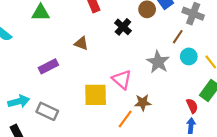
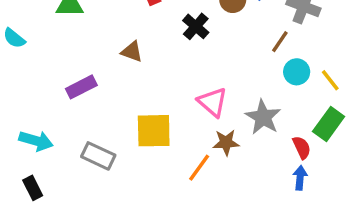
gray star: (158, 62) -> (263, 117), moved
pink triangle: (122, 80) -> (213, 102), moved
cyan arrow: (19, 101) -> (36, 141), turned 30
gray rectangle: (47, 111) -> (98, 156), moved

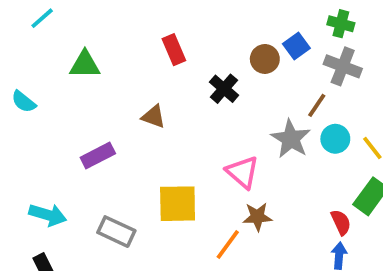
gray star: (263, 117) -> (291, 139), moved

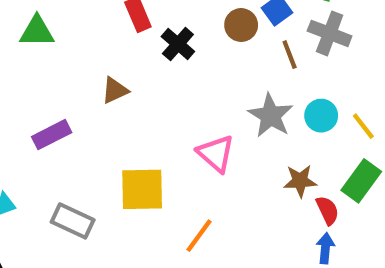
black cross: (224, 89) -> (178, 44), moved
brown line: (317, 105) -> (290, 55), moved, turned -55
brown triangle: (153, 116) -> (115, 90), turned -45
brown star: (257, 217) -> (300, 181), moved

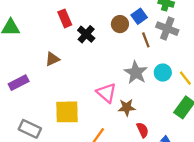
brown star: (300, 181) -> (127, 107), moved
red semicircle: (327, 210) -> (142, 130), moved

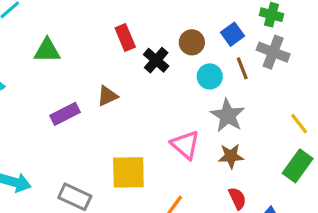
brown circle: (120, 24) -> (192, 42), moved
cyan circle: (163, 73) -> (210, 76), moved
purple rectangle: (19, 83) -> (65, 114), moved
brown star: (127, 107) -> (231, 156), moved

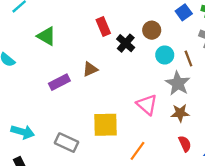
blue square: (233, 34) -> (184, 12), moved
green triangle: (47, 50) -> (46, 36), turned 30
brown line: (242, 68) -> (188, 59), moved

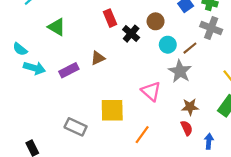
brown line: (188, 59) -> (190, 48), turned 72
brown star: (180, 113) -> (190, 107), moved
cyan arrow: (23, 132) -> (34, 68), moved

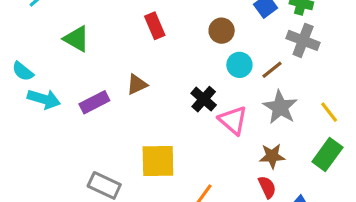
black cross: (131, 34) -> (204, 99), moved
gray star: (180, 71) -> (280, 107), moved
pink triangle: (151, 91) -> (233, 120), moved

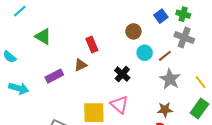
red rectangle: (155, 26) -> (92, 45), moved
cyan arrow: (44, 99) -> (19, 88), moved
pink triangle: (233, 120) -> (119, 105), moved

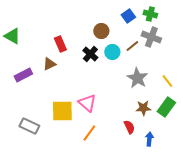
brown line: (165, 56) -> (132, 46), moved
black cross: (122, 74) -> (90, 54), moved
brown star: (165, 110) -> (143, 108), moved

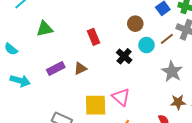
green triangle: (12, 36) -> (45, 29), turned -42
black cross: (90, 54) -> (124, 56), moved
brown triangle: (49, 64) -> (80, 68), moved

